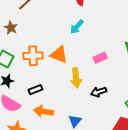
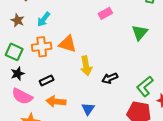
cyan arrow: (77, 27) -> (44, 19), moved
pink rectangle: (100, 58) -> (105, 13), moved

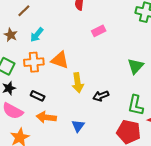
green triangle: (140, 33) -> (136, 66), moved
black rectangle: (47, 80) -> (38, 96), turned 48
green L-shape: (145, 86) -> (136, 105), turned -40

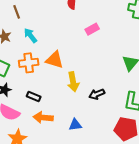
brown line: (24, 11) -> (17, 12), turned -64
cyan arrow: (37, 35) -> (30, 35), turned 105
blue triangle: (78, 126) -> (75, 125), turned 48

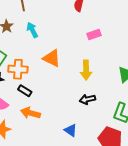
orange cross: (29, 63) -> (18, 69), moved
yellow arrow: (73, 82) -> (86, 70), moved
blue triangle: (75, 125) -> (71, 130), moved, turned 32

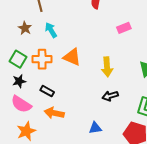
pink rectangle: (94, 35) -> (124, 28), moved
orange cross: (18, 69) -> (42, 59), moved
blue triangle: (71, 130) -> (95, 128), turned -40

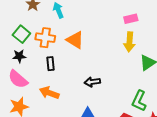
yellow arrow: (107, 67) -> (129, 42), moved
black rectangle: (47, 91) -> (50, 64), moved, turned 48
black arrow: (110, 96) -> (92, 82), moved

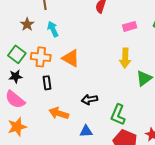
pink rectangle: (131, 19) -> (130, 26), moved
orange arrow: (49, 93) -> (59, 113), moved
green L-shape: (139, 101) -> (118, 115), moved

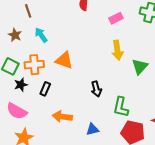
black star: (16, 76) -> (21, 85), moved
black rectangle: (47, 83) -> (45, 89), turned 40
black arrow: (89, 99) -> (96, 89), moved, turned -84

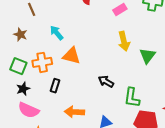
cyan arrow: (41, 35) -> (57, 33), moved
black star: (21, 85) -> (23, 89), moved
black arrow: (96, 89) -> (106, 82), turned 140

